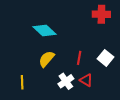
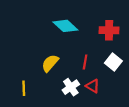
red cross: (101, 14) -> (109, 30), moved
cyan diamond: (45, 30) -> (65, 26), moved

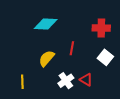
cyan diamond: (65, 26) -> (46, 24), moved, turned -40
red line: (85, 62) -> (72, 48), moved

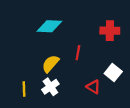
white square: (105, 57) -> (113, 72), moved
white cross: (66, 81) -> (50, 87), moved

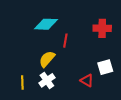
red line: (78, 53) -> (65, 41), moved
white square: (113, 72) -> (105, 67), turned 35

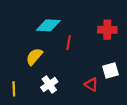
yellow semicircle: (47, 59) -> (34, 57), moved
yellow line: (22, 83) -> (14, 89), moved

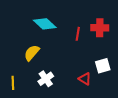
cyan diamond: (48, 25) -> (45, 24), turned 40
red line: (69, 43) -> (78, 34), moved

